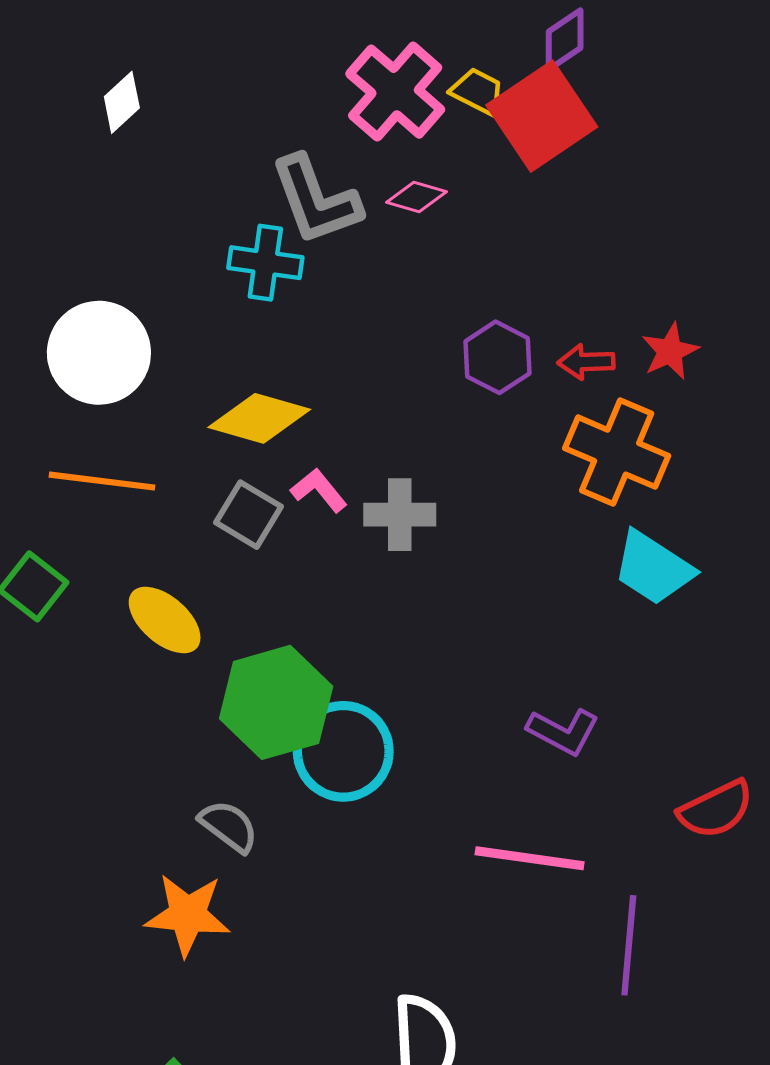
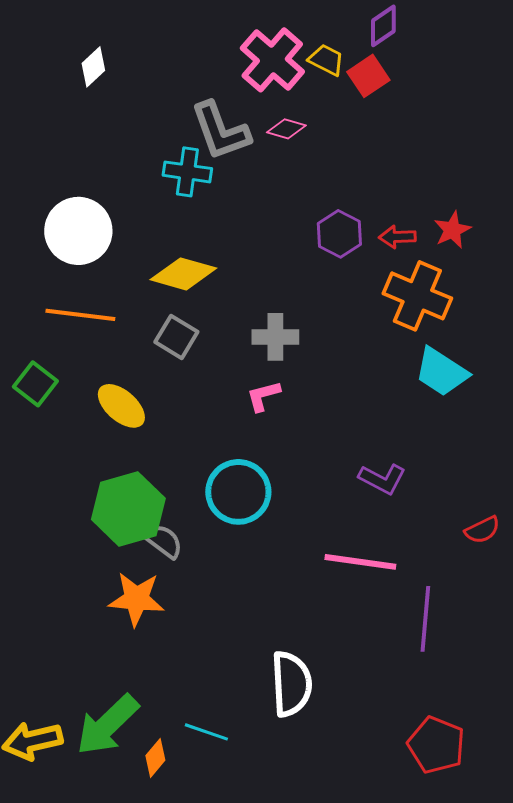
red square: (542, 116) -> (368, 76), size x0.6
pink L-shape: (319, 490) -> (263, 396), moved, turned -66
green hexagon: (276, 702) -> (128, 509), moved
red semicircle: (716, 809) -> (482, 530), size x0.7

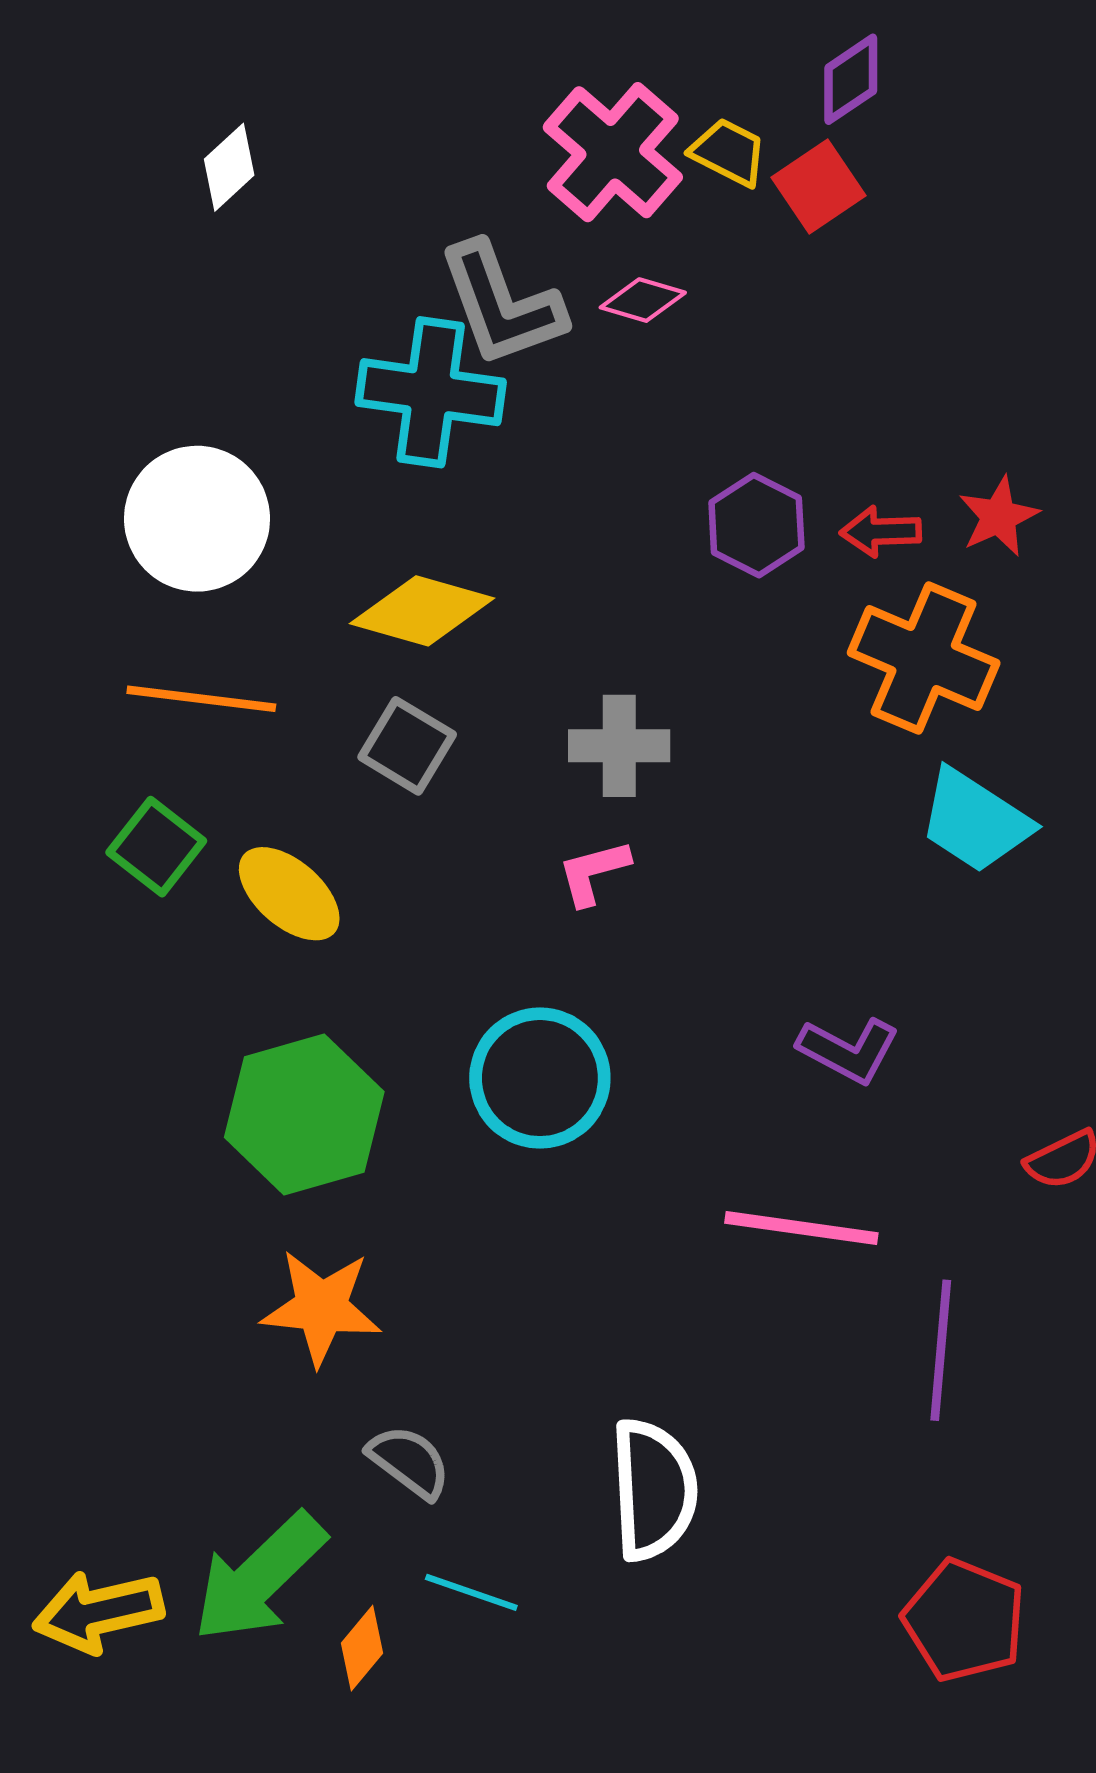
cyan cross: (187, 172) -> (431, 392), size x1.4
green square: (35, 384) -> (156, 847), moved
gray semicircle: (163, 541) -> (409, 1462), moved

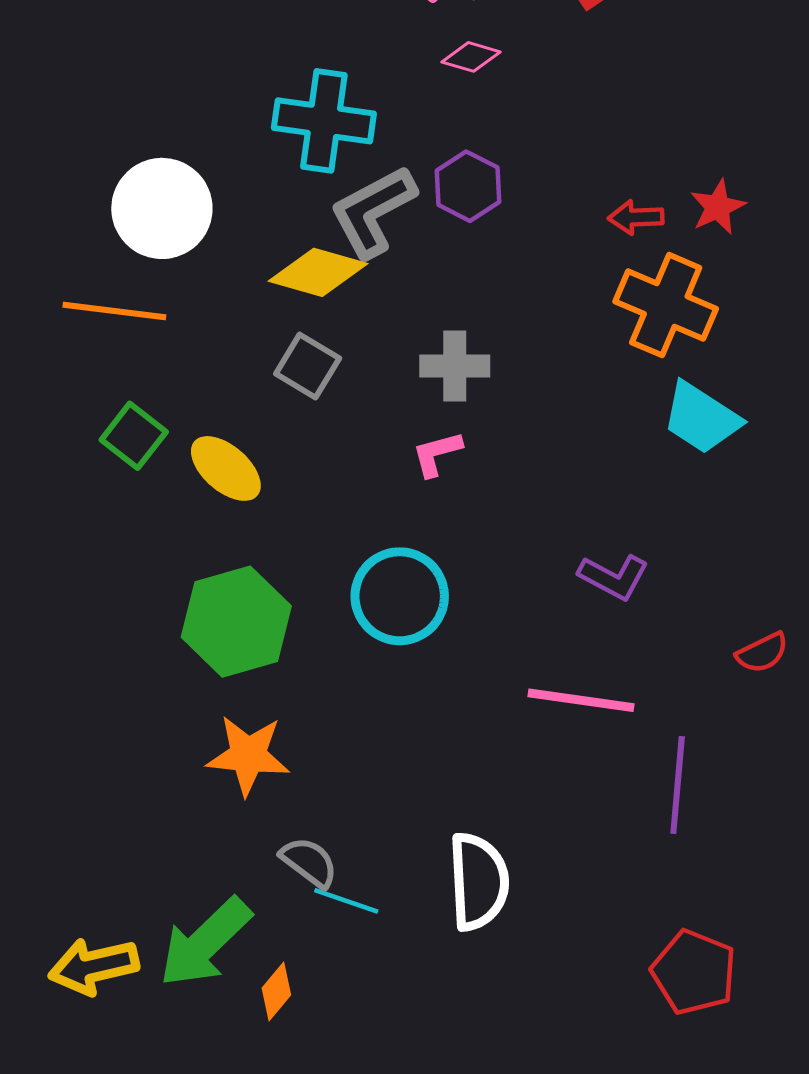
gray L-shape: (501, 304) -> (373, 211), moved, turned 82
purple hexagon: (756, 525) -> (468, 186), moved
orange line: (201, 699) -> (114, 311), moved
cyan line: (471, 1592) -> (346, 901), moved

